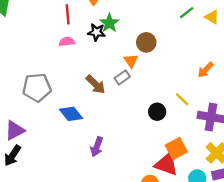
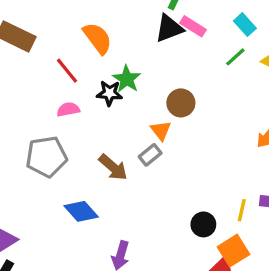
red line: (68, 14) -> (67, 71), turned -30
gray pentagon: (37, 87) -> (46, 157), moved
yellow line: (182, 99) -> (242, 210), moved, turned 63
black circle: (157, 112) -> (203, 224), moved

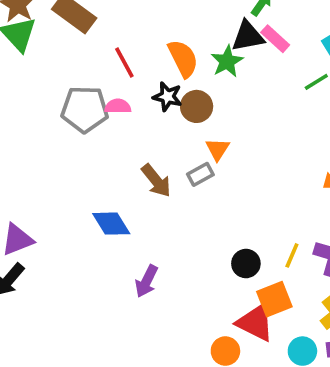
orange semicircle: (98, 38) -> (183, 58), moved
green star: (127, 79) -> (227, 61), moved
brown circle: (181, 103) -> (197, 106), moved
gray pentagon: (46, 157) -> (85, 109), moved

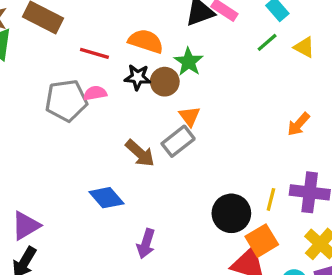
orange semicircle: (183, 58) -> (146, 41), turned -36
green star: (227, 61) -> (188, 62), moved
red line: (124, 63) -> (94, 53), turned -36
gray rectangle: (200, 174) -> (178, 141), size x1.4
black circle: (246, 264) -> (231, 213), size x1.5

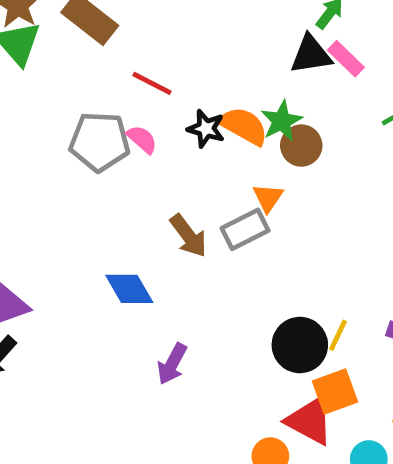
orange semicircle: (146, 41) -> (244, 126), moved
brown circle: (165, 82) -> (301, 146), moved
pink semicircle: (95, 93) -> (142, 139), turned 40
yellow line: (271, 199) -> (338, 335), moved

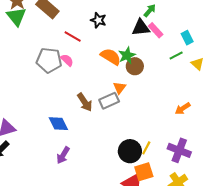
black star: (206, 129) -> (98, 20), moved
purple arrow: (172, 364) -> (63, 155), moved

